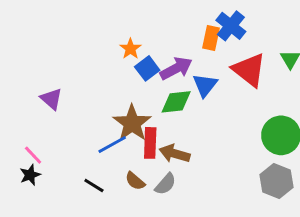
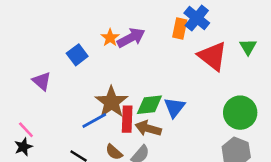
blue square: (147, 68) -> (77, 55), moved
purple arrow: (176, 68) -> (131, 38), moved
blue triangle: (205, 85) -> (174, 107), moved
green diamond: (176, 102) -> (149, 105), moved

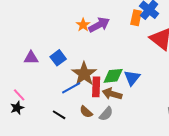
blue square: (77, 55) -> (58, 58), moved
purple triangle: (42, 81) -> (31, 58), turned -42

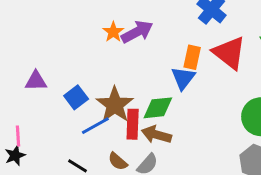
orange rectangle: (136, 18) -> (192, 57), moved
blue square: (58, 58) -> (76, 97), moved
blue triangle: (132, 78) -> (183, 78), moved
pink line: (19, 95) -> (18, 136), turned 40

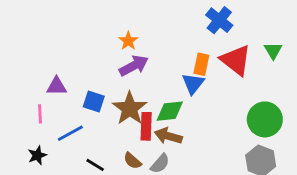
purple arrow: (137, 32) -> (134, 66), moved
blue square: (76, 97) -> (94, 102), turned -35
blue line: (95, 126) -> (70, 133), moved
pink line: (18, 136) -> (40, 114), moved

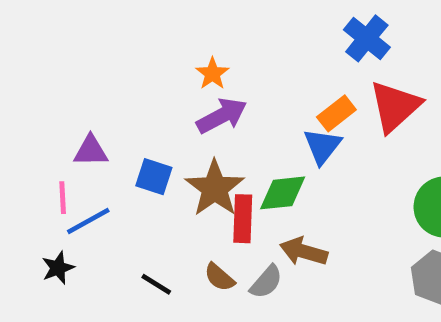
red triangle: (236, 60) -> (395, 106), turned 40
orange rectangle: (201, 64) -> (336, 113), turned 40
blue line: (70, 133) -> (88, 221), moved
brown arrow: (168, 136) -> (304, 251), moved

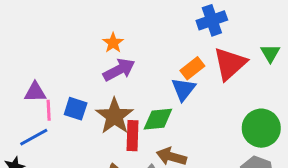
blue cross: (367, 38) -> (212, 20), turned 32
pink line: (63, 198) -> (49, 110), moved

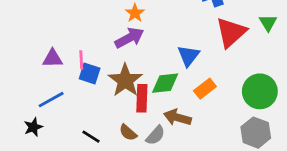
orange star: (113, 43) -> (135, 13), moved
orange rectangle: (192, 68) -> (205, 89), moved
pink line: (49, 110) -> (81, 60), moved

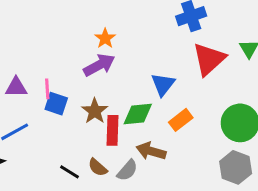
brown star: (125, 80) -> (95, 111), size x0.7
black line: (91, 137) -> (70, 172), moved

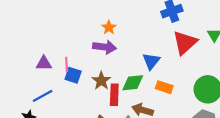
purple arrow: (99, 65) -> (105, 47), turned 35
orange rectangle: (181, 120) -> (164, 87), turned 56

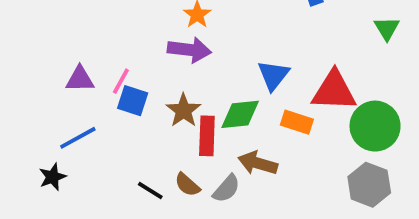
red triangle: (185, 43) -> (334, 91), moved, turned 44
pink line: (67, 64) -> (121, 81), turned 32

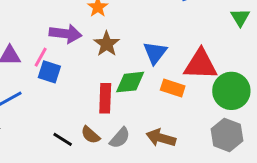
purple arrow: (189, 50) -> (66, 34), moved
brown star: (183, 110) -> (107, 44), moved
brown arrow: (258, 163) -> (161, 138), moved

